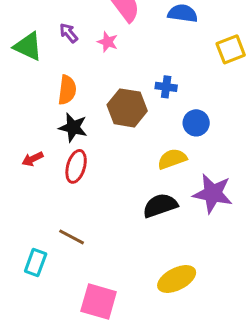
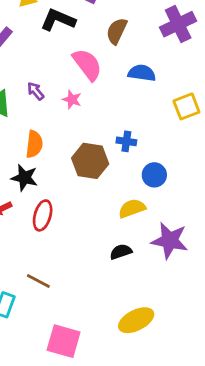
black star: (73, 127) -> (24, 178), moved
black semicircle: (160, 205) -> (121, 252), size x0.7

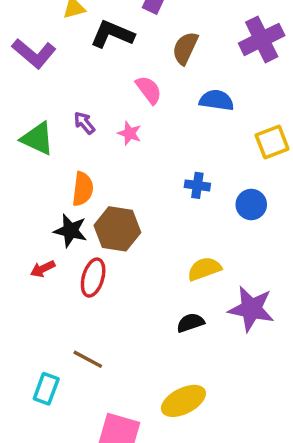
pink semicircle: (87, 65) -> (149, 90), size x0.7
brown hexagon: (90, 161) -> (117, 229), moved
blue circle: (154, 175) -> (251, 205), moved
yellow ellipse: (136, 320) -> (183, 401), moved

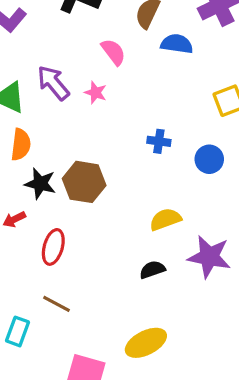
blue semicircle: (216, 100) -> (177, 44), moved
purple arrow: (84, 123) -> (53, 83), size x1.6
orange semicircle: (83, 189) -> (21, 145), moved
red ellipse: (93, 278) -> (53, 247), moved

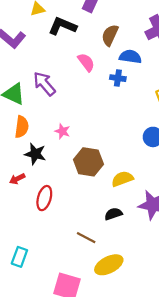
pink star: (96, 93) -> (62, 131), moved
blue cross: (159, 141) -> (118, 78), moved
brown hexagon: (84, 182) -> (88, 162), moved
brown line: (57, 304) -> (86, 238), moved

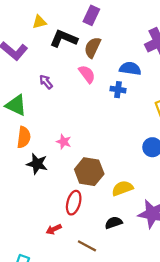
brown semicircle: (110, 35) -> (93, 47), moved
purple arrow: (44, 84) -> (46, 82), moved, size x0.6
red arrow: (17, 179) -> (54, 229), moved
red ellipse: (44, 198) -> (74, 203), moved

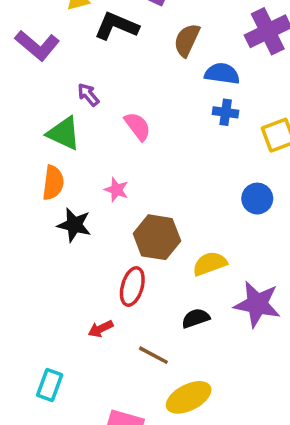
brown semicircle: (93, 47) -> (187, 40), moved
pink semicircle: (87, 74) -> (138, 126), moved
blue cross: (118, 90) -> (226, 112), moved
green triangle: (16, 105) -> (64, 133), moved

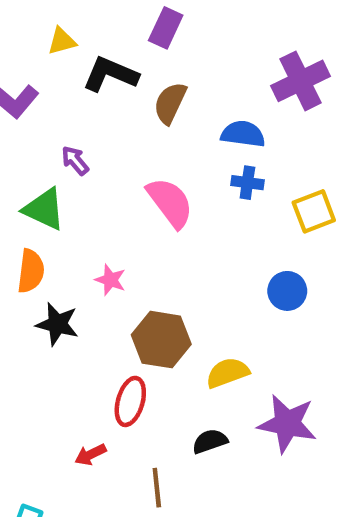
brown semicircle: (187, 40) -> (170, 103), moved
pink semicircle: (138, 126) -> (170, 203), moved, size x1.4
brown line: (153, 355) -> (157, 488), turned 56

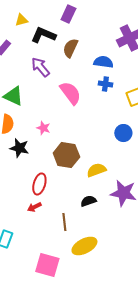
purple arrow: (75, 161) -> (40, 67), moved, size x1.5
red ellipse: (130, 401) -> (39, 184), moved

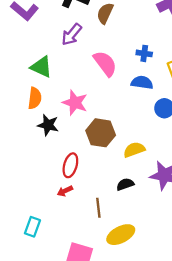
blue semicircle: (103, 62) -> (142, 83), moved
purple arrow: (40, 67) -> (72, 34), turned -100
pink star: (43, 128) -> (75, 103), size x1.6

